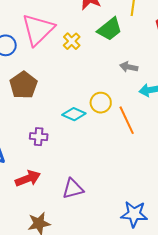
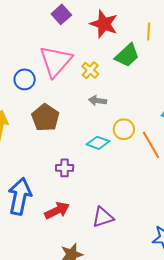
gray arrow: (129, 67) -> (97, 101), moved

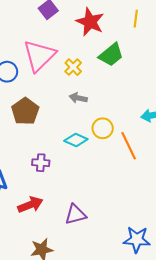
yellow line: (149, 32) -> (136, 19), moved

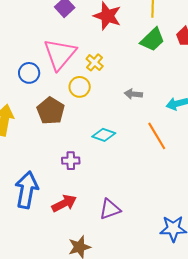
green trapezoid: (111, 55) -> (152, 40), moved
gray arrow: (78, 98) -> (133, 94), moved
yellow circle: (103, 128) -> (80, 87), moved

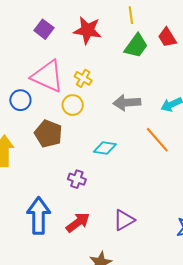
pink triangle: (60, 54) -> (47, 76), turned -36
gray arrow: (133, 94) -> (127, 103), size x1.5
purple cross: (71, 161) -> (77, 179), turned 30

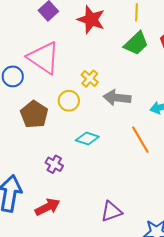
yellow cross: (83, 78) -> (90, 79), moved
yellow circle: (73, 105) -> (69, 101), moved
purple triangle: (124, 220) -> (111, 212), moved

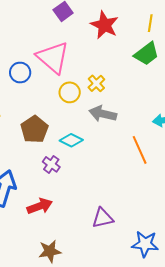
gray arrow: (117, 98) -> (103, 114), moved
yellow circle: (69, 101) -> (70, 92), moved
brown pentagon: (34, 114) -> (34, 129), moved
cyan diamond: (87, 139) -> (71, 140), moved

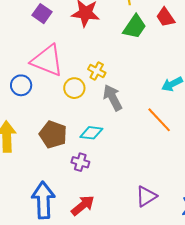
gray arrow: (103, 114) -> (113, 98), turned 68

